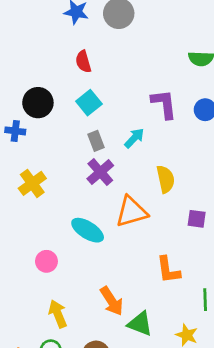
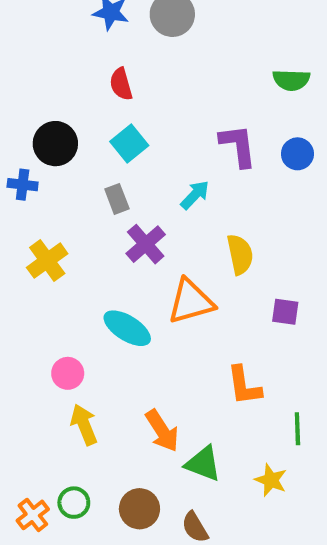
gray rectangle: (96, 141) -> (117, 199), moved
yellow arrow: (58, 314) -> (84, 425), moved

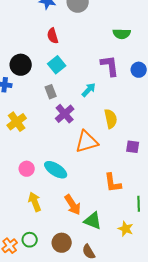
green semicircle: (291, 80) -> (122, 34), moved
cyan ellipse: (127, 328) -> (56, 170), moved
pink circle: (68, 373) -> (27, 169), moved

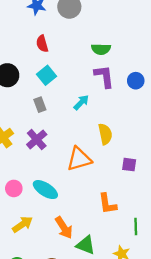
green semicircle: (122, 34) -> (101, 49), moved
purple cross: (65, 114) -> (37, 139), moved
yellow arrow: (35, 202) -> (23, 224), turned 78

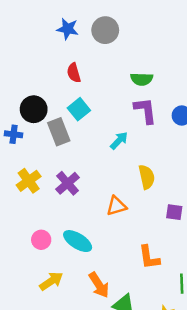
gray rectangle: (40, 105) -> (59, 132), moved, size x1.5
orange triangle: (79, 159) -> (117, 206), size x0.7

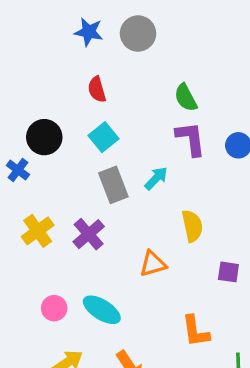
green semicircle: (142, 79) -> (186, 98), turned 60
gray rectangle: (59, 132) -> (113, 185), moved
blue cross: (14, 134) -> (18, 170), turned 30

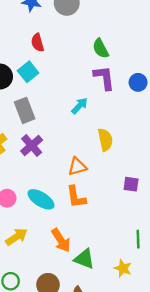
cyan square: (103, 137) -> (28, 72), moved
gray rectangle: (113, 185) -> (25, 110), moved
purple square: (228, 272) -> (131, 184), moved
orange L-shape: (196, 331) -> (76, 197), moved

